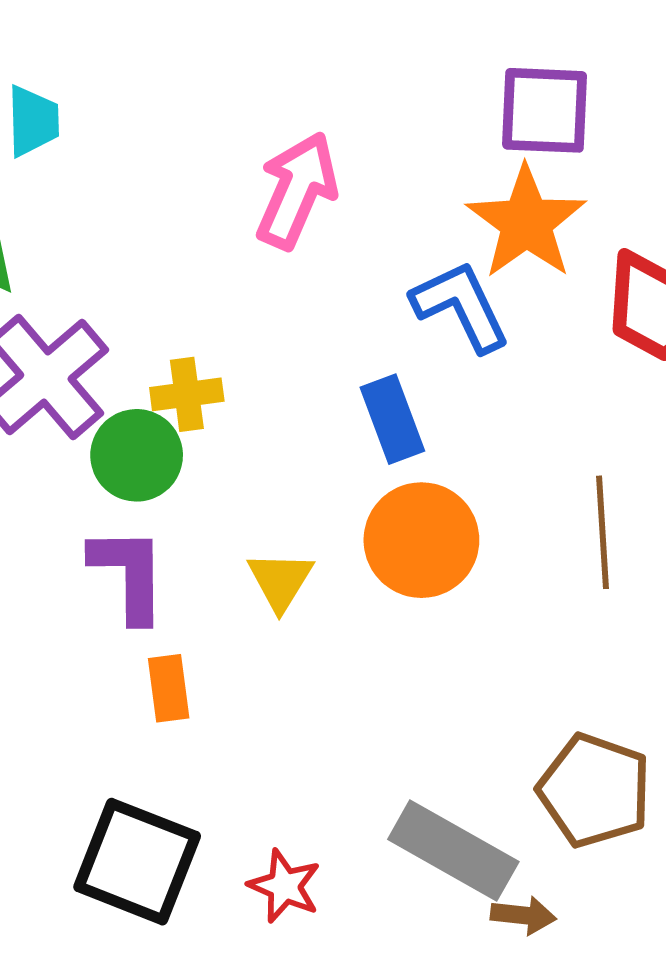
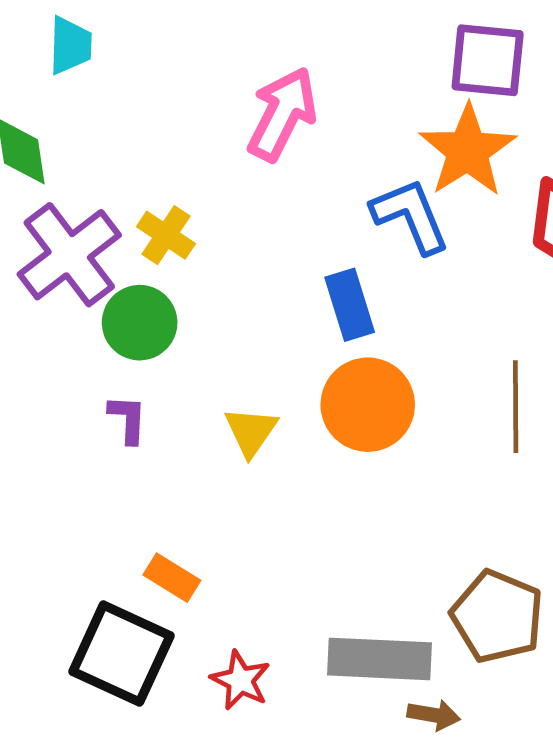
yellow cross: (187, 394) -> (166, 235), moved, turned 38
purple L-shape: (129, 574) -> (128, 419), size x0.6
orange rectangle: (169, 688) -> (172, 578), moved, turned -54
gray rectangle: (453, 850) -> (380, 659), turned -30

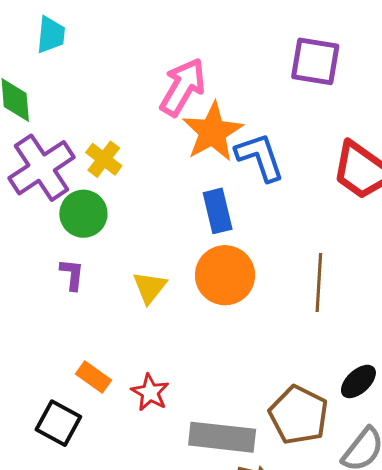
orange star: (468, 151) -> (212, 132), moved
black square: (121, 654) -> (58, 423), size x0.7
red star: (240, 680) -> (150, 392), moved

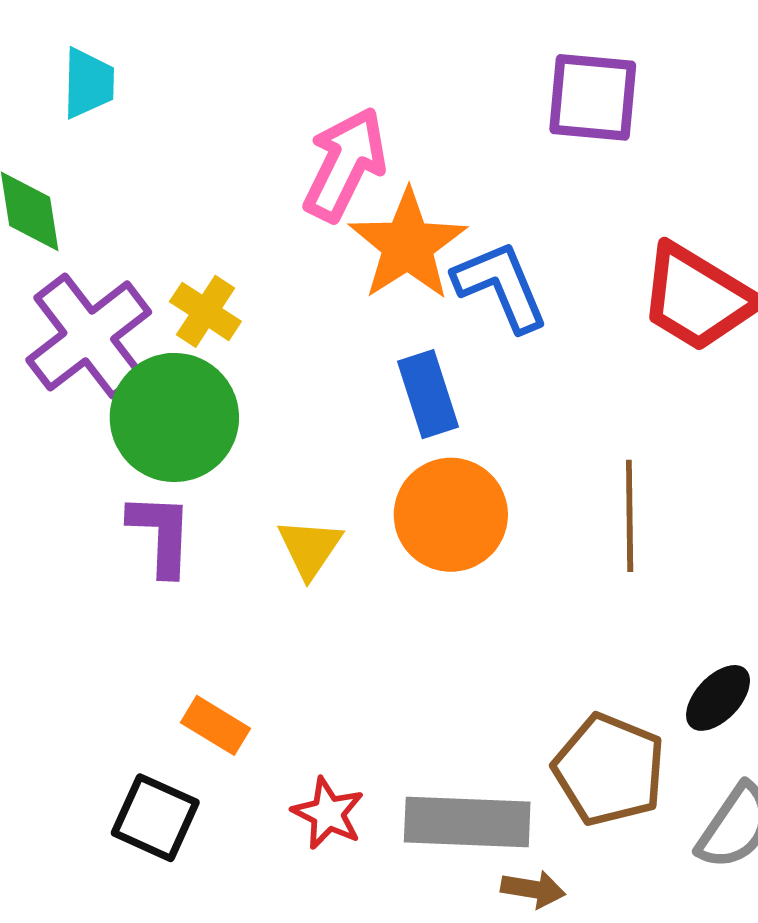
green circle: (83, 214) -> (174, 417), size x1.4
purple L-shape: (72, 274) -> (161, 534), size x1.4
red star: (150, 392) -> (328, 813), moved

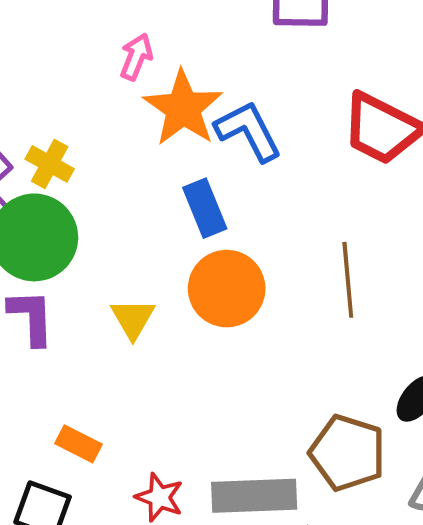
pink arrow: (345, 164) -> (136, 57), size x0.6

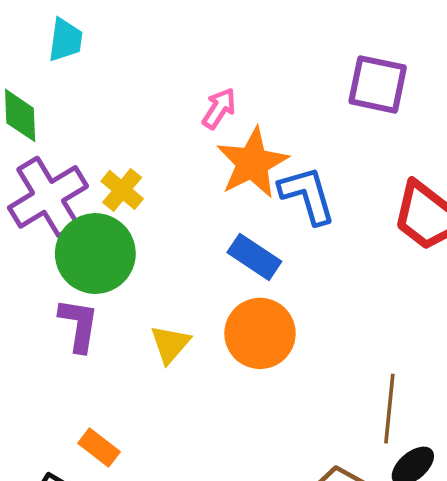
blue rectangle: (205, 208) -> (254, 257), turned -45
brown line: (348, 280) -> (389, 409), moved

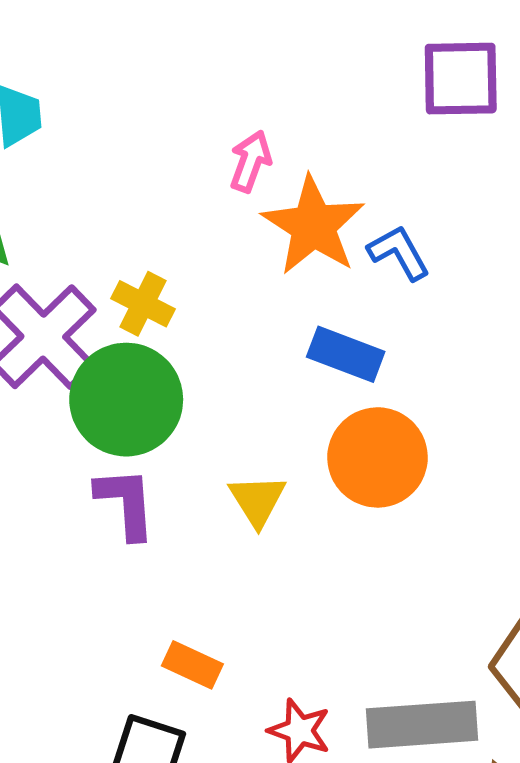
blue L-shape: (307, 195) -> (399, 253), size x0.7

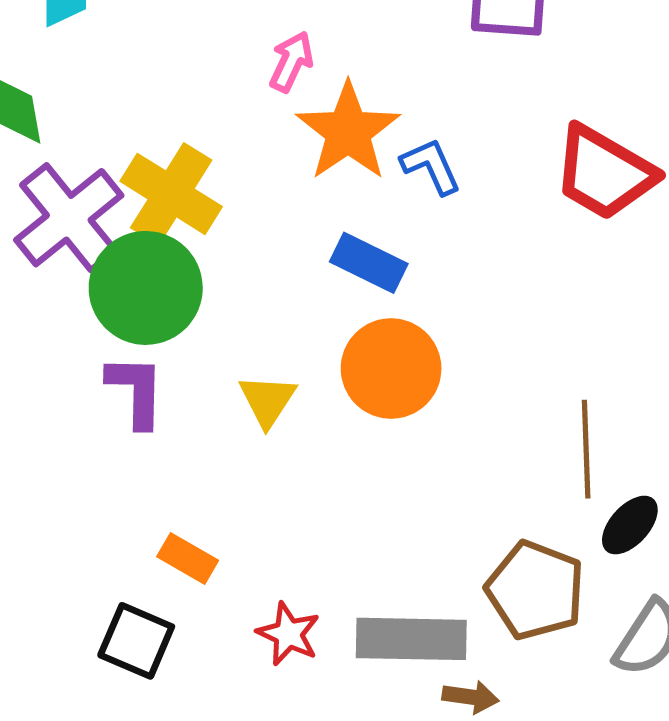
yellow cross: (143, 304) -> (171, 194), size x1.6

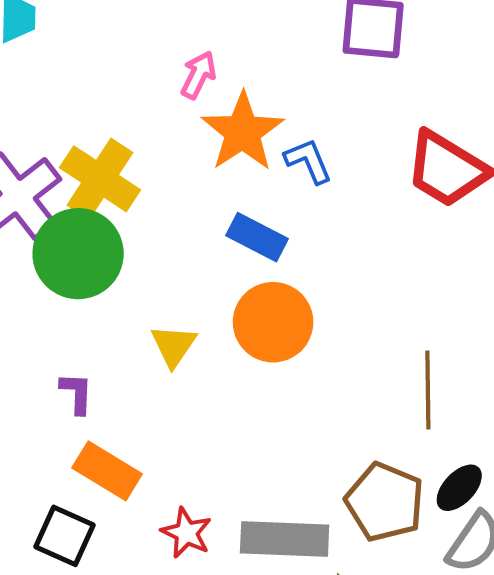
purple L-shape: (136, 391) -> (77, 393), moved, size x0.7
black ellipse: (630, 525) -> (459, 488), moved
orange rectangle: (188, 559) -> (107, 471), size x1.4

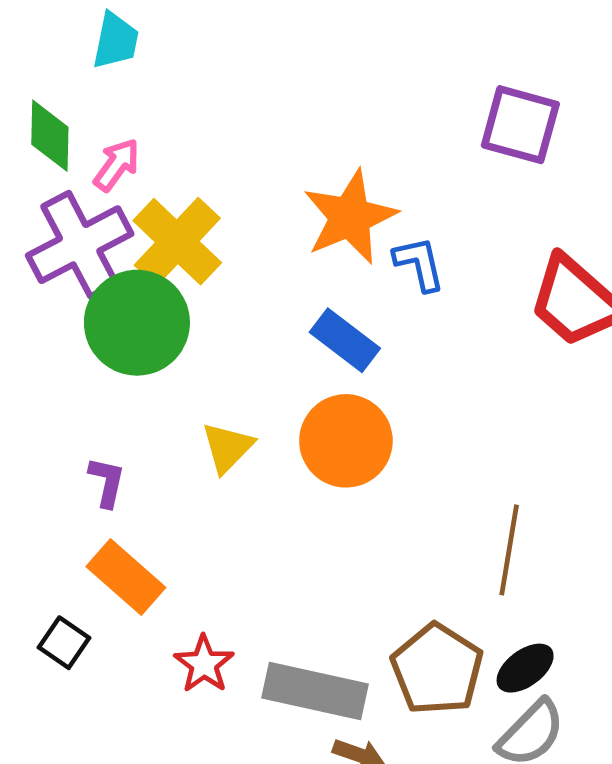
pink arrow: (198, 75) -> (117, 165), moved
black square: (65, 536) -> (64, 643), size x0.7

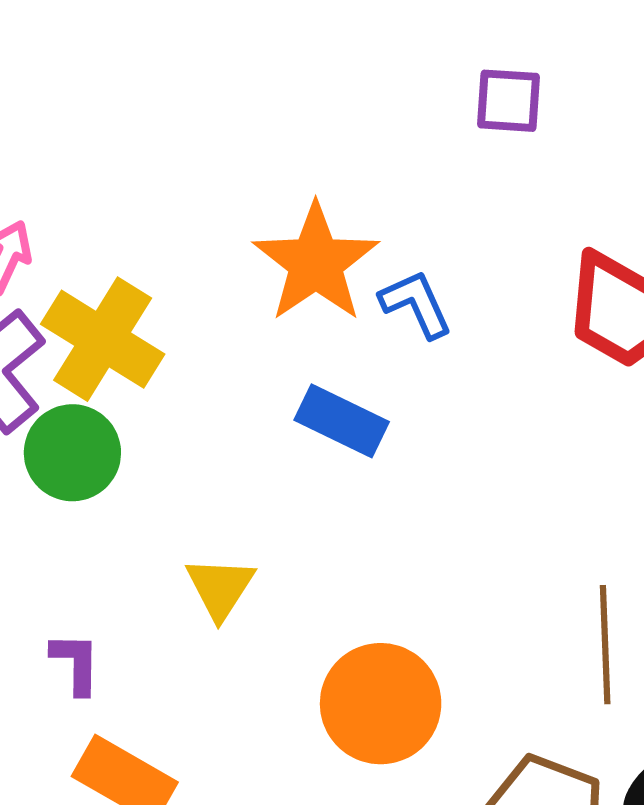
purple square: (520, 125) -> (508, 101), size x0.7
green circle: (137, 323) -> (72, 453), size x0.7
orange circle: (346, 441) -> (381, 704), moved

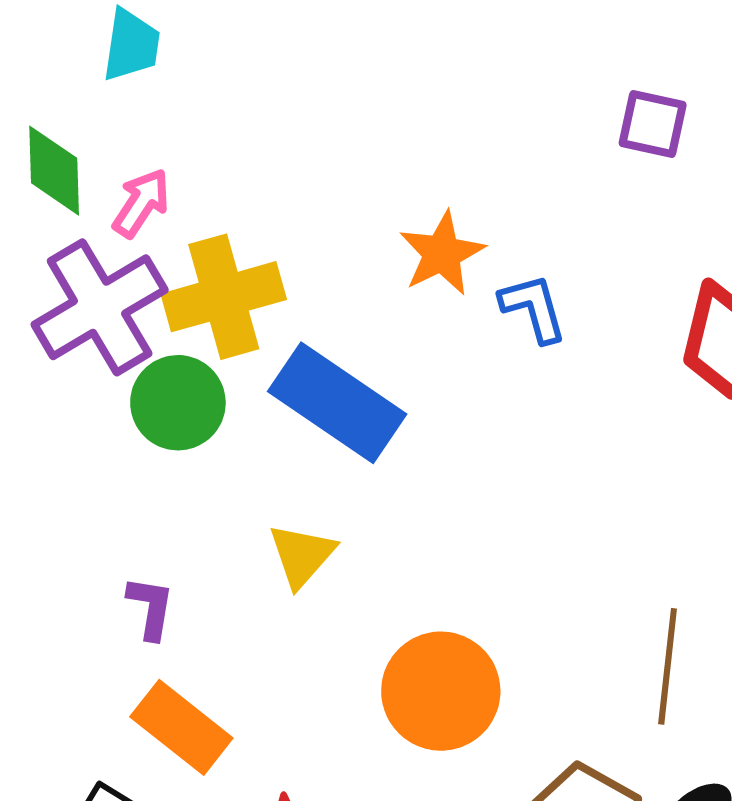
orange star: (316, 263) -> (442, 253), size x0.7
yellow cross: (103, 339) -> (224, 297), turned 34
blue rectangle: (342, 421) -> (337, 403), moved, size x1.5

